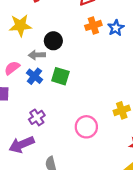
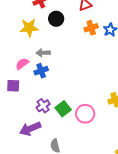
black circle: (53, 41) -> (56, 19), moved
blue cross: (34, 76) -> (41, 71), turned 32
green square: (60, 76) -> (63, 109), moved, turned 35

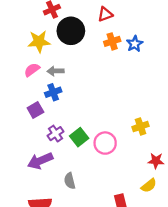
black circle: (56, 19) -> (71, 31), size x1.5
pink semicircle: (22, 64) -> (32, 70), moved
purple square: (13, 86) -> (35, 110), moved, turned -32

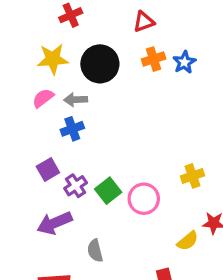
black circle: (71, 31) -> (100, 64), moved
purple square: (35, 110) -> (48, 169), moved
yellow semicircle: (149, 186) -> (188, 241), moved

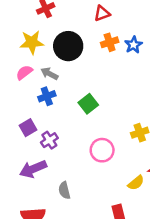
gray arrow: (76, 100) -> (49, 74), turned 30
green square: (108, 191) -> (88, 104), moved

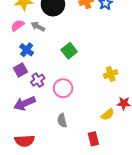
blue cross: (47, 96) -> (27, 50), moved, turned -32
pink circle: (102, 150) -> (63, 88), moved
gray semicircle: (64, 190) -> (62, 121), moved

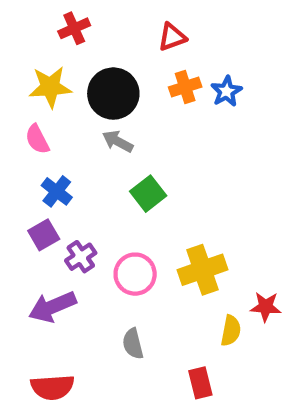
pink semicircle: (18, 25) -> (37, 139), turned -80
gray arrow: (38, 26) -> (118, 141), moved
yellow cross: (111, 74) -> (203, 270), moved, size x1.5
yellow semicircle: (108, 114) -> (231, 331), turned -40

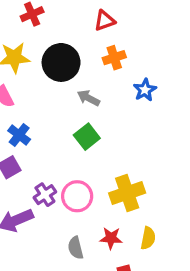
blue star: (226, 91) -> (145, 90), moved
gray arrow: (118, 141) -> (88, 98), moved
purple cross: (81, 257) -> (45, 195), moved
red star: (266, 307) -> (111, 238), moved

